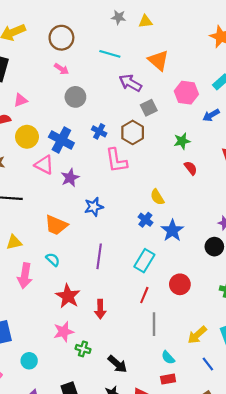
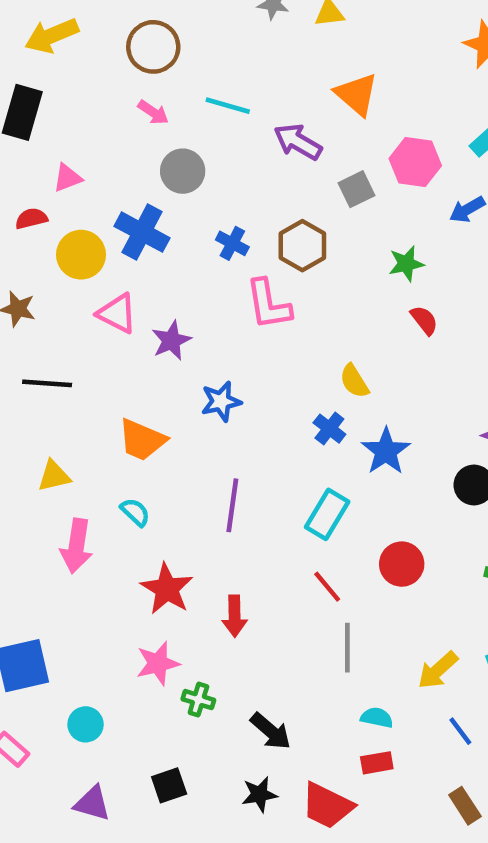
cyan line: (110, 54) -> (228, 106), moved
gray square: (149, 108) -> (357, 189), moved
blue cross: (61, 140) -> (142, 232), moved
red line: (144, 295) -> (327, 587), turned -63
cyan semicircle: (168, 358) -> (377, 718), turned 144

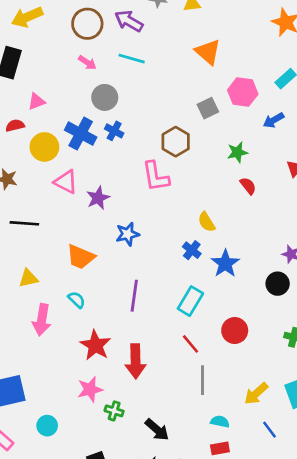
purple arrow: (298, 142) -> (129, 21), moved
blue cross: (232, 243) -> (114, 131), moved
red arrow: (235, 616) -> (136, 361), size x1.4

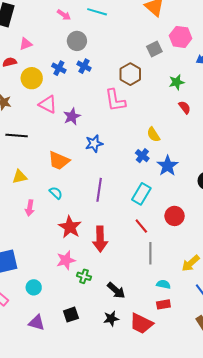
blue cross: (81, 134) -> (59, 68), size x0.6
pink arrow: (42, 320) -> (30, 208), size x0.7

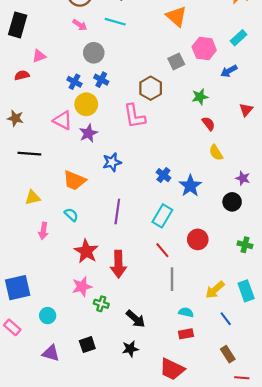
yellow circle: (32, 78) -> (86, 104), moved
yellow semicircle: (153, 135) -> (216, 153), moved
red trapezoid: (141, 324) -> (172, 369), moved

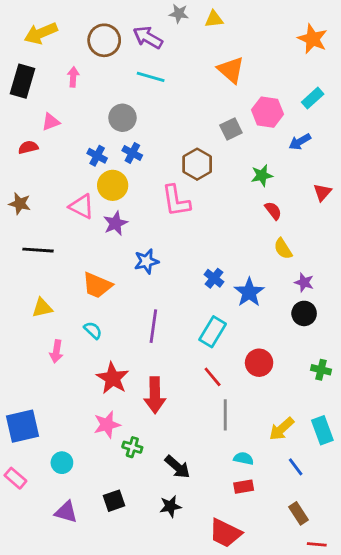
pink arrow: (80, 25) -> (73, 77), moved, turned -120
purple star: (243, 178) -> (304, 282), moved

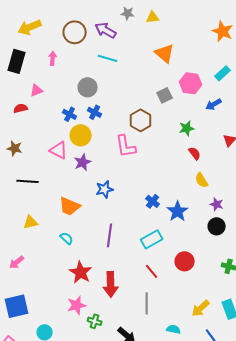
cyan rectangle: (213, 332) -> (152, 239), turned 30
pink arrow: (56, 351) -> (17, 262), moved, turned 42
gray line: (225, 415) -> (147, 303), moved

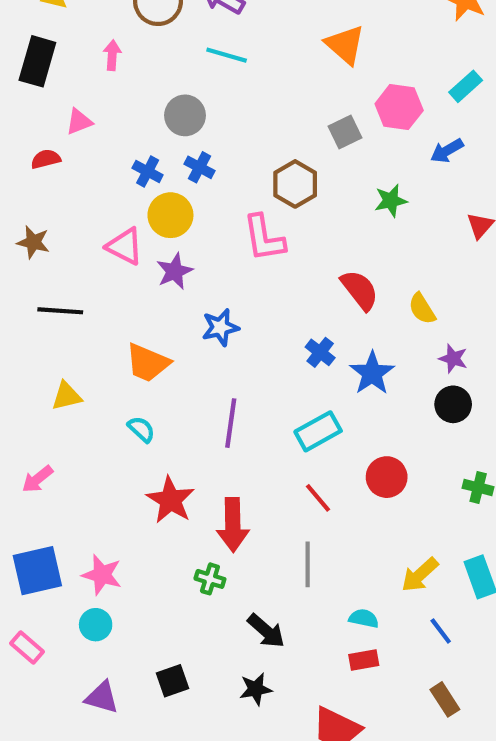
red semicircle: (195, 153) -> (360, 290), moved, size x1.5
pink star: (77, 305) -> (102, 575), moved, turned 30
green cross: (95, 321) -> (210, 579), moved

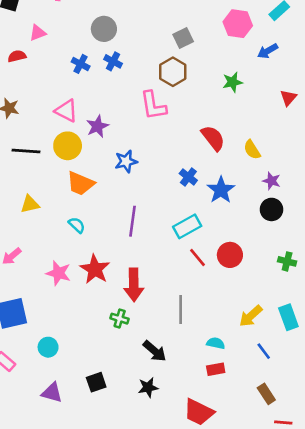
gray square: (345, 132) -> (183, 38), moved
yellow circle: (170, 215) -> (68, 146), moved
red line: (318, 498) -> (197, 258), moved
pink star: (102, 575) -> (58, 273), moved

